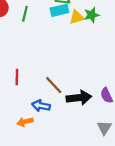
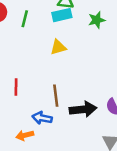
yellow triangle: (77, 17) -> (58, 47), moved
brown line: (54, 85) -> (56, 96), turned 36

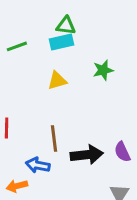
green line: (25, 19) -> (17, 46), turned 56
green star: (97, 20) -> (103, 70), moved

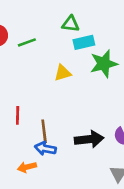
cyan rectangle: (61, 42) -> (84, 42), moved
green star: (103, 70) -> (104, 64), size x1.5
brown line: (54, 138) -> (44, 131), moved

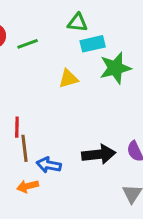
brown line: (44, 131) -> (24, 148), moved

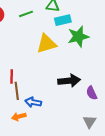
green line: (28, 44) -> (26, 14), moved
yellow triangle: (68, 79) -> (46, 44), size x1.5
black arrow: (99, 154) -> (69, 81), moved

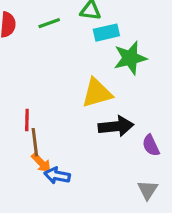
yellow triangle: (46, 44) -> (97, 93), moved
blue arrow: (33, 102) -> (57, 176), moved
orange arrow: (19, 117) -> (41, 163), moved, turned -120

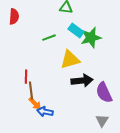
green line: (49, 23) -> (49, 38), moved
cyan rectangle: (106, 33) -> (76, 31), moved, turned 49
purple semicircle: (151, 145) -> (104, 93), size x1.5

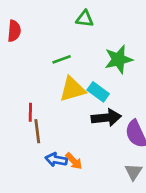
cyan rectangle: (76, 31) -> (98, 92), moved
yellow triangle: (70, 60) -> (72, 89), moved
orange arrow: (35, 104) -> (74, 161), moved

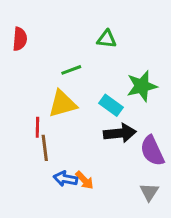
green triangle: (85, 19) -> (107, 39), moved
green star: (119, 59) -> (142, 86), moved
yellow triangle: (72, 89) -> (62, 104), moved

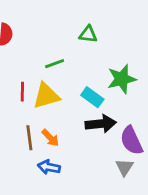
red line: (37, 127) -> (22, 92), moved
orange arrow: (84, 180) -> (50, 138), moved
gray triangle: (149, 192) -> (124, 167), moved

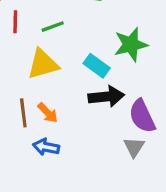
red line: (22, 92) -> (15, 22), moved

